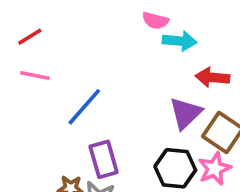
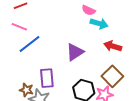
blue line: (84, 107) -> (29, 44), moved
purple triangle: (186, 113) -> (75, 52), moved

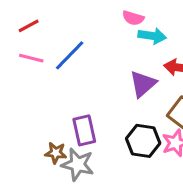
blue line: (29, 44) -> (70, 55), moved
purple triangle: (75, 52) -> (143, 84), moved

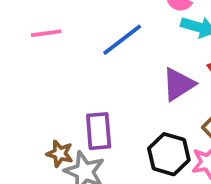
blue line: (70, 55) -> (122, 40), moved
pink line: (31, 58) -> (46, 33), turned -30

